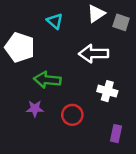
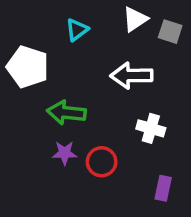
cyan triangle: (55, 21) -> (77, 30), turned 42
purple star: (35, 109) -> (65, 153), moved

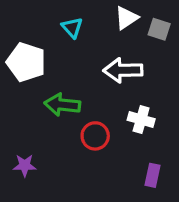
cyan triangle: (77, 30) -> (72, 28), turned -35
purple star: (65, 153) -> (25, 165), moved
red circle: (102, 162) -> (95, 136), moved

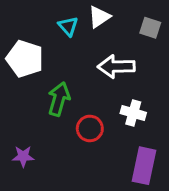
white triangle: (126, 18) -> (99, 17), moved
green arrow: (62, 105) -> (59, 99), turned 100
purple rectangle: (153, 175) -> (144, 166), size x1.6

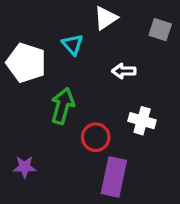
cyan triangle: (68, 26) -> (73, 45), moved
white arrow: (116, 66) -> (124, 71), size x0.6
purple rectangle: (144, 166) -> (114, 177), moved

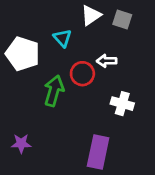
gray square: (160, 30) -> (122, 20), moved
red circle: (96, 137) -> (82, 74), moved

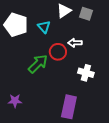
white pentagon: (23, 54) -> (16, 25), moved
green arrow: (54, 91) -> (38, 64), turned 30

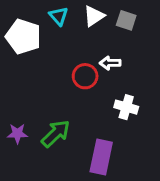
cyan triangle: (44, 27) -> (59, 16), moved
green arrow: (38, 64) -> (56, 134), moved
purple star: (15, 101) -> (17, 134), moved

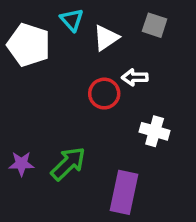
white triangle: (94, 16) -> (106, 38), moved

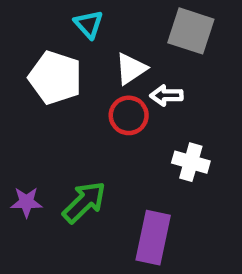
gray square: (155, 25) -> (191, 31), size x1.5
white triangle: (106, 38) -> (131, 69), moved
white pentagon: (29, 45) -> (55, 78), moved

